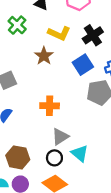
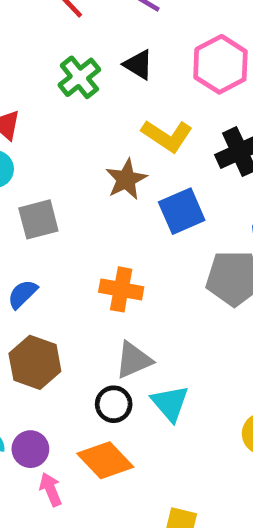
green cross: (17, 25) -> (79, 77), moved
blue square: (83, 65) -> (182, 211), moved
brown hexagon: (18, 157) -> (35, 362), moved

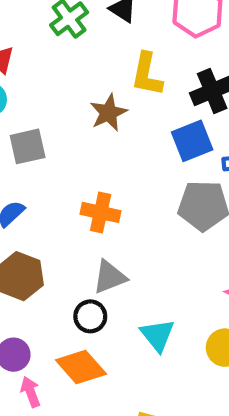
yellow L-shape: (167, 136) -> (147, 74), turned 66
blue square: (182, 211) -> (192, 141), moved
cyan triangle: (170, 403) -> (157, 335), moved

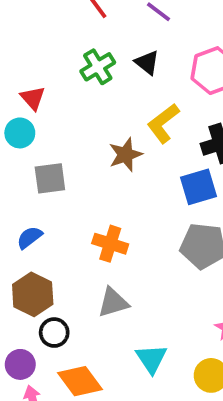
yellow L-shape: (147, 74) -> (163, 123), turned 36
black circle: (90, 316) -> (54, 333), moved

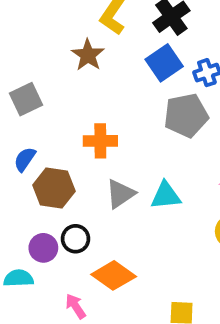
brown hexagon: (33, 294) -> (54, 188), moved
cyan triangle: (151, 359) -> (166, 196), moved, turned -44
purple circle: (20, 364) -> (43, 248), moved

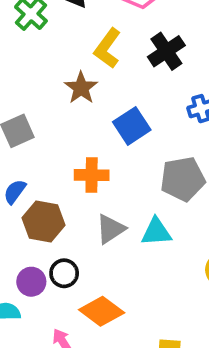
blue square: (164, 63) -> (132, 126), moved
gray pentagon: (186, 115) -> (183, 179), moved

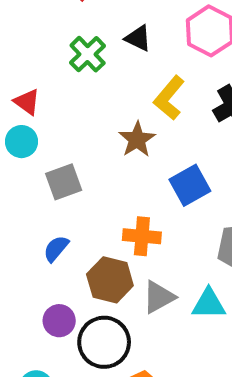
brown hexagon: (44, 221) -> (110, 280), moved
black circle: (64, 273) -> (104, 342), size x1.6
purple circle: (31, 282) -> (59, 321), moved

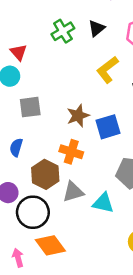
black triangle: (138, 38) -> (96, 28), turned 42
brown star: (137, 139) -> (78, 116), moved
blue semicircle: (56, 249) -> (16, 147), turned -36

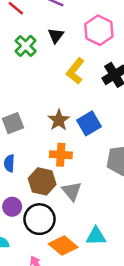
gray triangle: (73, 192) -> (72, 191), turned -40
cyan triangle: (103, 203) -> (96, 236), moved

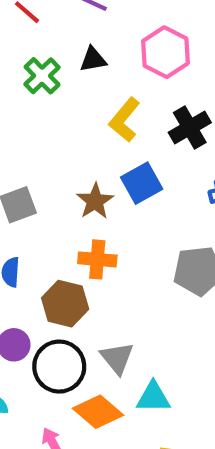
black triangle: (56, 36) -> (93, 59), turned 42
blue square: (89, 123) -> (142, 183), moved
gray triangle: (72, 191) -> (117, 358), moved

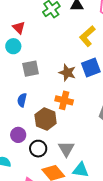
brown star: (95, 201) -> (67, 73), turned -30
black circle: (59, 367) -> (38, 149), size x0.7

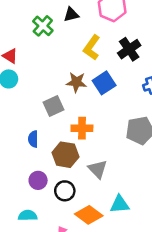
gray square: (31, 69) -> (53, 106), moved
brown star: (67, 73) -> (76, 82), moved
gray triangle: (66, 149) -> (98, 169), moved

